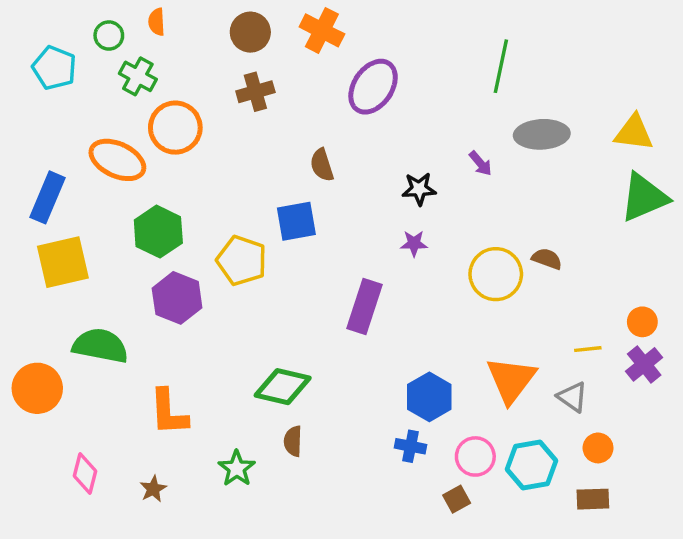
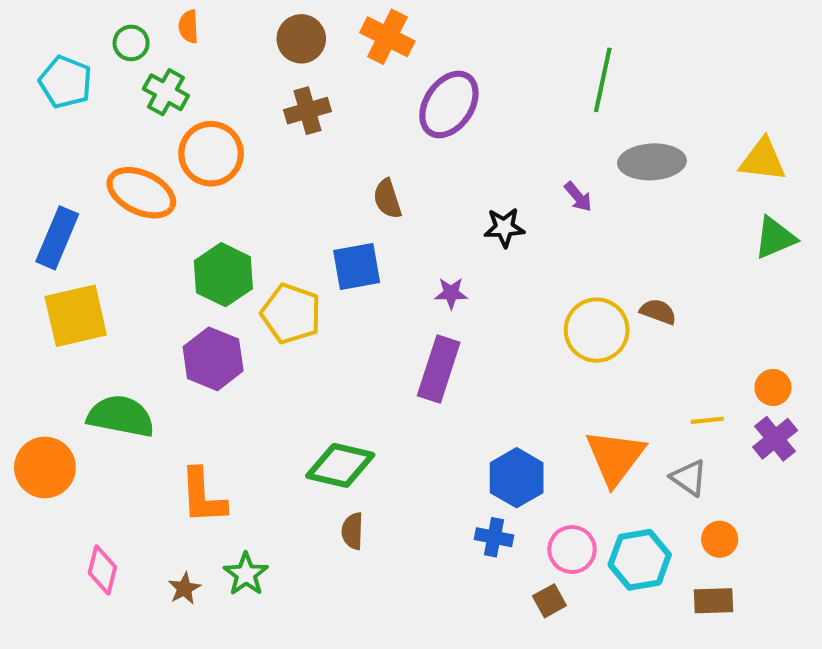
green triangle: (644, 197) -> (775, 238), size x0.7
green hexagon: (158, 232) -> (223, 275), moved
purple star: (414, 243) -> (451, 293), moved
green star: (237, 468) -> (246, 574), moved

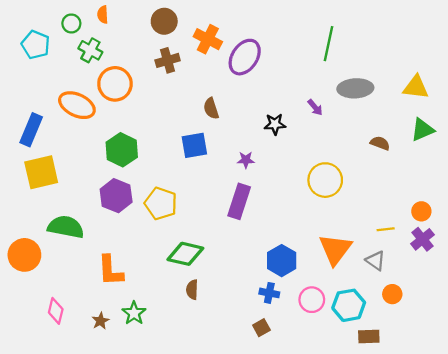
orange cross: (387, 37) -> (208, 39), moved
brown semicircle: (658, 312) -> (380, 143), moved
yellow pentagon: (291, 314) -> (161, 204), moved
brown square: (549, 601) -> (261, 328), moved
brown rectangle: (713, 601) -> (369, 337), moved

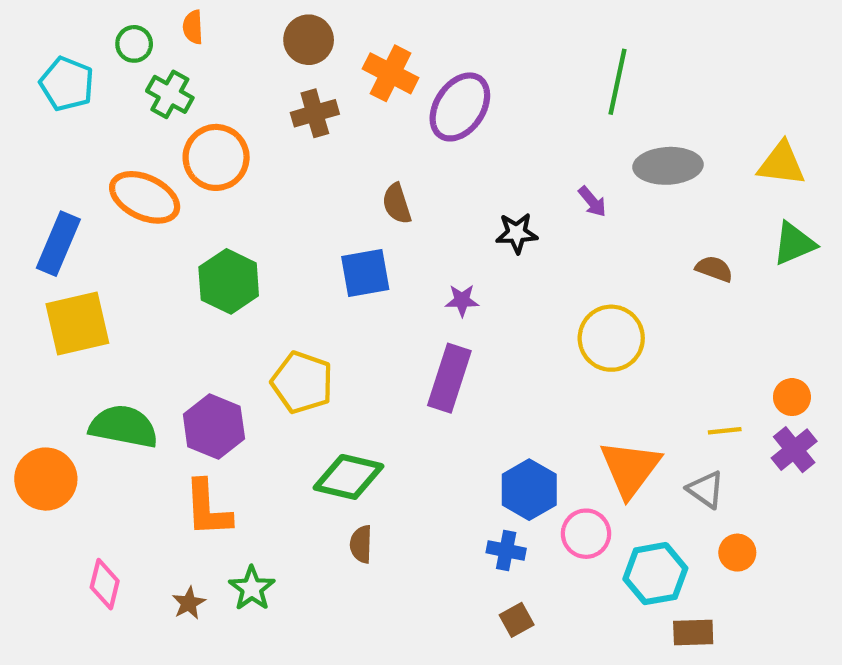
purple hexagon: (116, 196) -> (214, 426), moved
pink circle: (312, 300) -> (586, 534), moved
brown square: (261, 328) -> (517, 620), moved

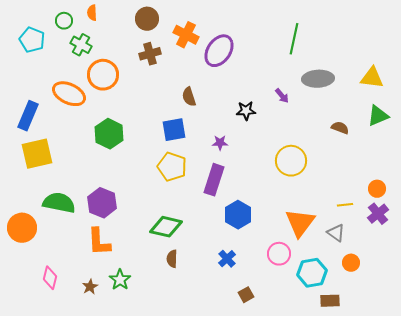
yellow pentagon: (302, 382) -> (172, 167), moved
blue hexagon: (529, 490) -> (238, 215), moved
blue cross: (506, 550) -> (227, 259), moved, turned 36

